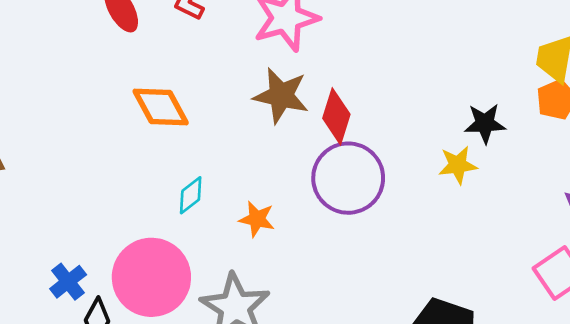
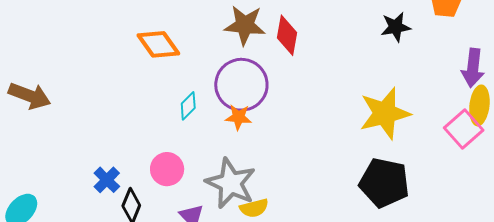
yellow star: (458, 165) -> (385, 113), moved, size x1.8
purple circle: (348, 178) -> (241, 85), moved
pink circle: (151, 277) -> (167, 169), size x0.6

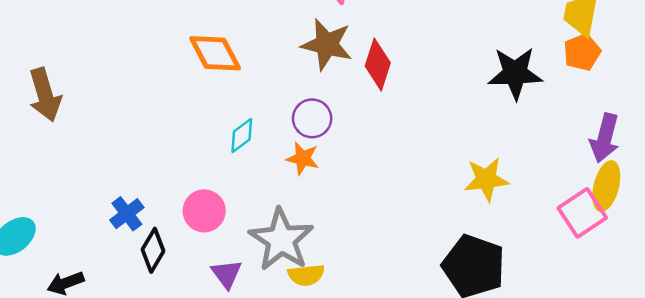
black star: (396, 27) -> (515, 73), size x1.4
purple circle: (241, 85) -> (312, 118), size x0.6
brown arrow: (30, 96) -> (45, 95), turned 45
yellow star: (385, 113) -> (486, 179), size x0.7

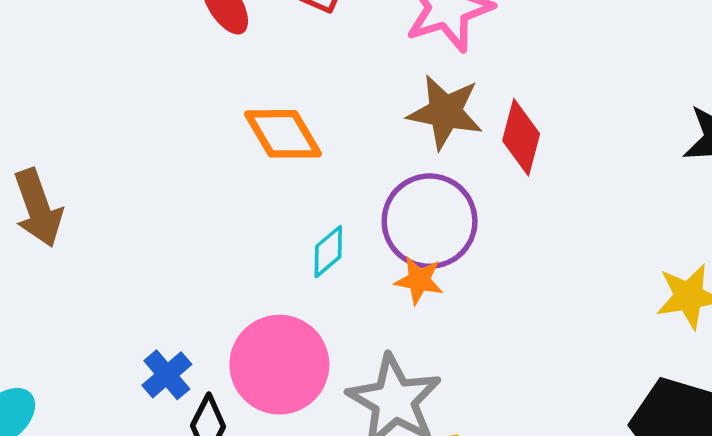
purple circle: (312, 118) -> (430, 221), size x1.6
pink circle: (204, 211) -> (279, 365), size x1.6

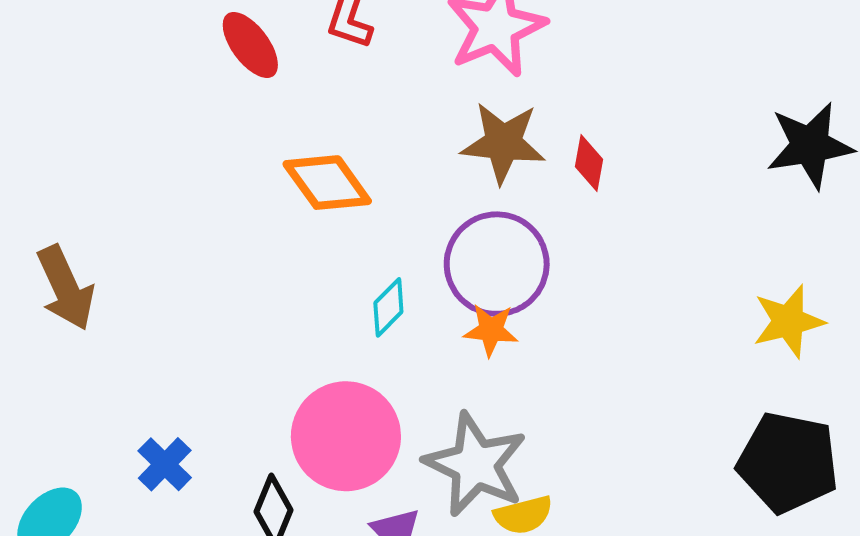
red diamond: (521, 137) -> (589, 163), size x0.7
blue cross: (167, 375) -> (165, 464), moved

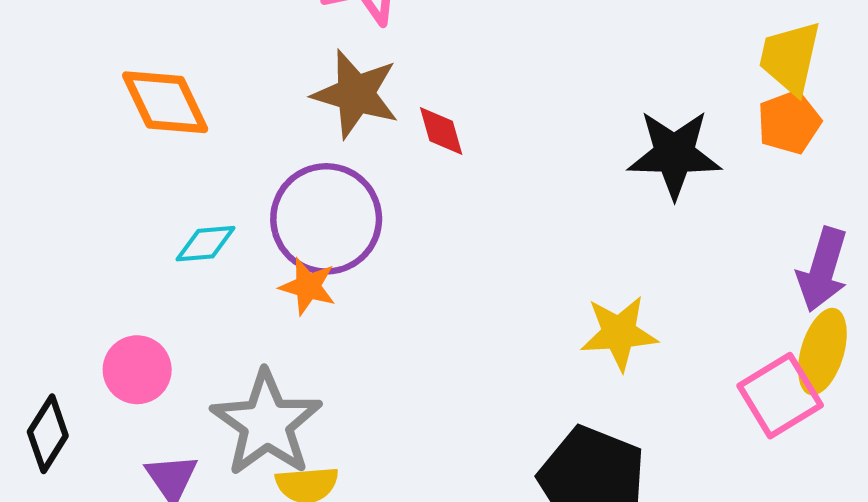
red diamond: (589, 163) -> (441, 131), turned -36
cyan diamond: (388, 307) -> (206, 244), turned 30
pink circle: (346, 436) -> (137, 370), size x0.6

